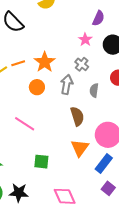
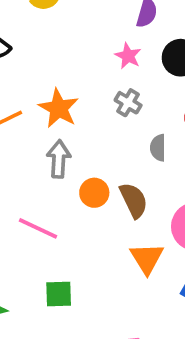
gray arrow: (67, 84) -> (59, 159), moved
orange circle: (37, 87) -> (94, 193), moved
green square: (41, 162) -> (59, 294), moved

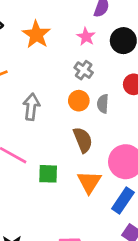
orange star: (59, 108) -> (36, 35), moved
orange circle: (94, 193) -> (79, 101), moved
green square: (59, 294) -> (48, 174), moved

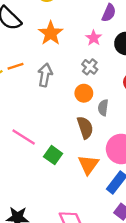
gray semicircle: (103, 104) -> (103, 108), moved
gray arrow: (31, 107) -> (45, 75), moved
green square: (48, 174) -> (53, 155), turned 30

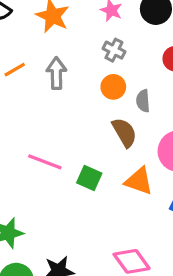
orange triangle: (88, 165) -> (139, 181), turned -35

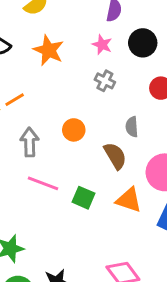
gray arrow: (56, 73) -> (30, 142), moved
orange circle: (113, 87) -> (74, 130), moved

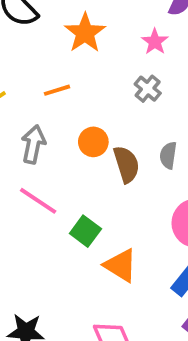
orange line: (15, 100) -> (57, 90), moved
brown semicircle: (115, 156) -> (126, 164), moved
orange triangle: (129, 200) -> (121, 265), moved

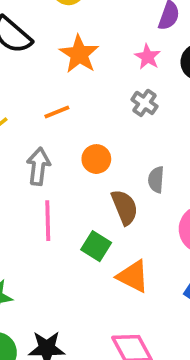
gray semicircle: (168, 155) -> (156, 180), moved
brown semicircle: (126, 164) -> (125, 207), moved
pink line: (38, 201) -> (48, 221), turned 60

